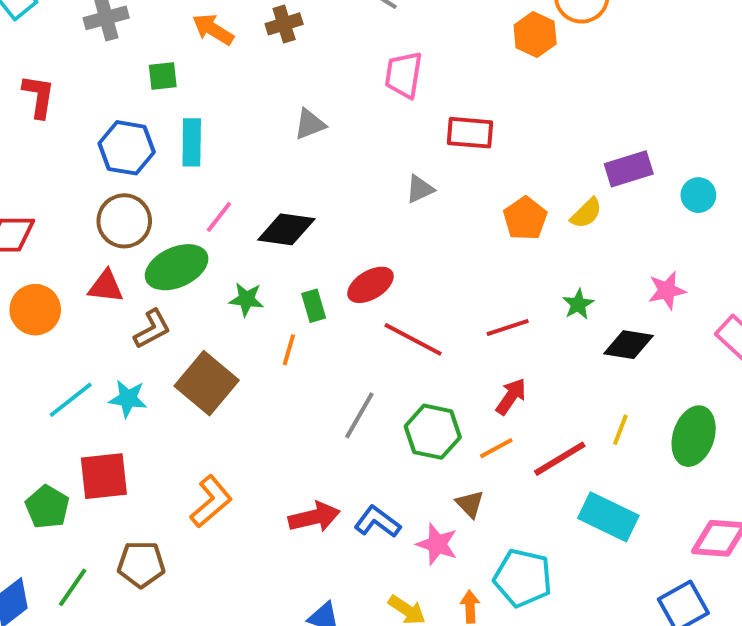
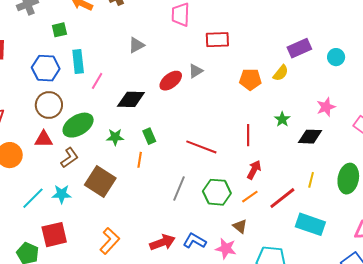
pink line: (219, 217) -> (97, 81), moved
orange pentagon: (525, 218) -> (250, 79), turned -30
red ellipse: (370, 285) -> (171, 81), moved
red line: (508, 327) -> (248, 135), turned -65

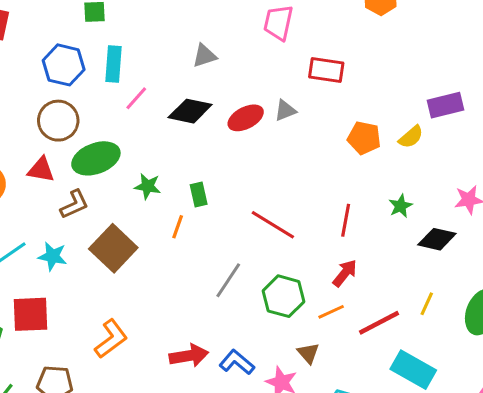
black diamond: (131, 99) -> (190, 111), moved

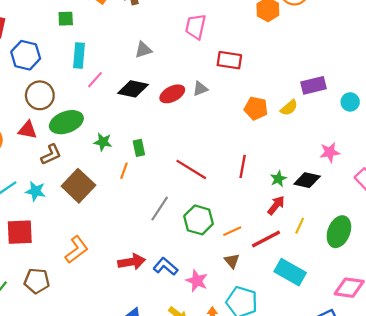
blue hexagon: (64, 65) -> (26, 55), moved
green star: (401, 206) -> (278, 179), moved
red arrow: (345, 273) -> (276, 205), moved
brown triangle: (308, 353) -> (232, 261), moved

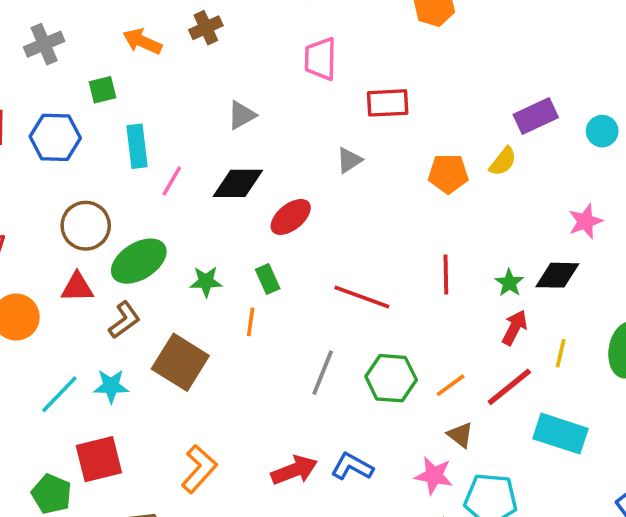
blue hexagon: (26, 55) -> (55, 137), moved
red ellipse: (172, 94) -> (291, 217), moved
pink star: (197, 281) -> (434, 476), moved

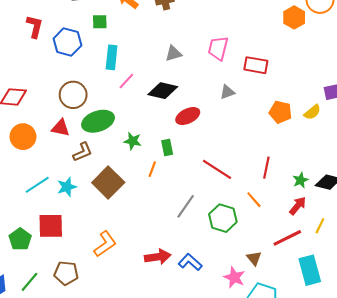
pink trapezoid: (320, 59) -> (218, 48), moved
orange line: (451, 385) -> (254, 200), moved, turned 72
cyan star: (111, 386) -> (67, 187), turned -30
cyan rectangle: (561, 434) -> (310, 270), turned 44

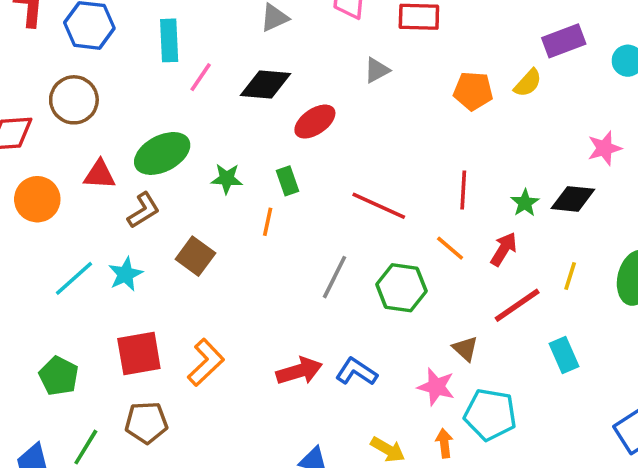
brown circle: (73, 95) -> (74, 100), moved
brown square: (108, 183) -> (195, 256), size x0.7
red arrow: (298, 206) -> (504, 249), moved
red square: (51, 226) -> (139, 353), moved
cyan rectangle: (310, 270) -> (564, 355), size x0.7

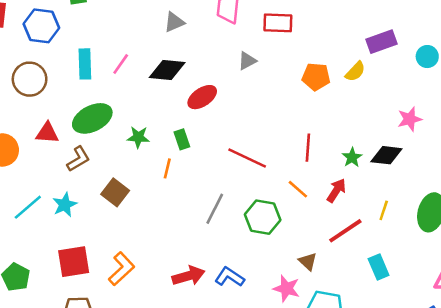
cyan rectangle: (169, 40) -> (85, 64), moved

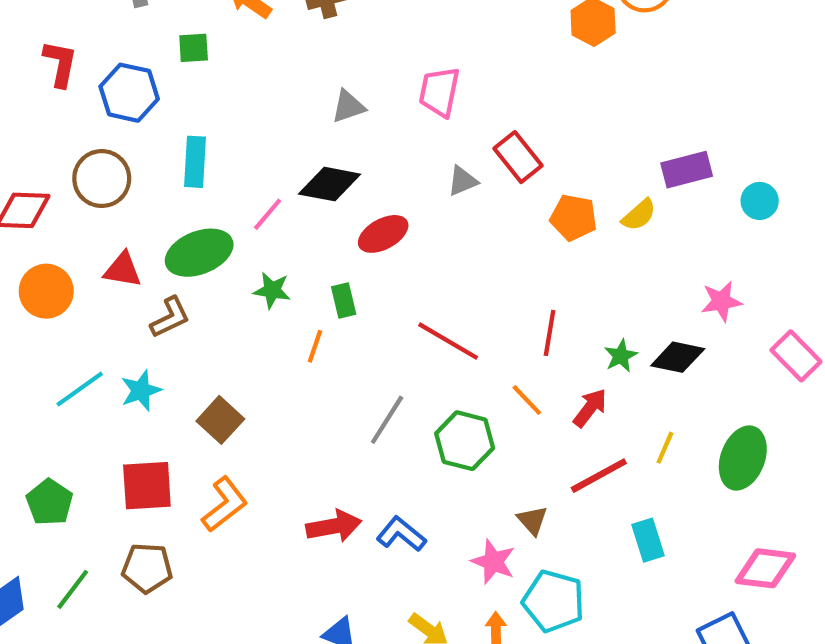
red rectangle: (278, 23) -> (518, 157), moved, turned 44
pink line: (121, 64) -> (268, 214), moved
brown square: (115, 192) -> (220, 420), moved

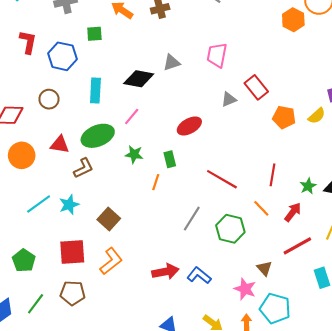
brown circle: (102, 179) -> (49, 99), size x0.7
black diamond: (330, 184) -> (139, 79), moved

